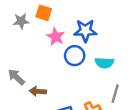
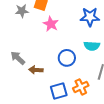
blue star: (85, 31) -> (90, 17), moved
blue circle: (75, 56) -> (67, 58), moved

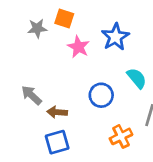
blue star: (90, 17) -> (115, 37), moved, turned -30
cyan semicircle: (92, 46) -> (137, 78), turned -133
blue square: (59, 91) -> (57, 142), moved

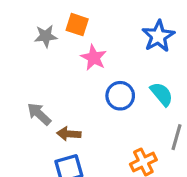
blue star: (115, 37) -> (158, 36), moved
blue circle: (101, 95) -> (120, 96), moved

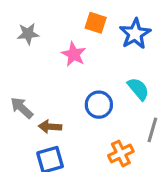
orange square: (77, 25) -> (96, 23), moved
blue circle: (120, 96) -> (99, 105), moved

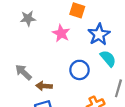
blue star: (135, 34) -> (99, 34), moved

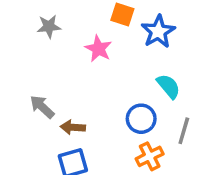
blue star: (99, 34) -> (158, 32), moved
blue circle: (79, 70) -> (141, 119), moved

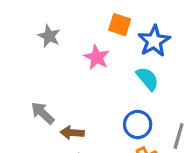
gray star: (49, 26) -> (49, 36), turned 30
cyan semicircle: (168, 86) -> (147, 79), moved

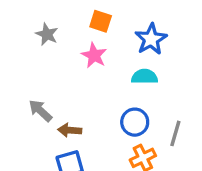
orange square: (120, 25) -> (101, 21), moved
cyan semicircle: (147, 79) -> (144, 77), turned -50

